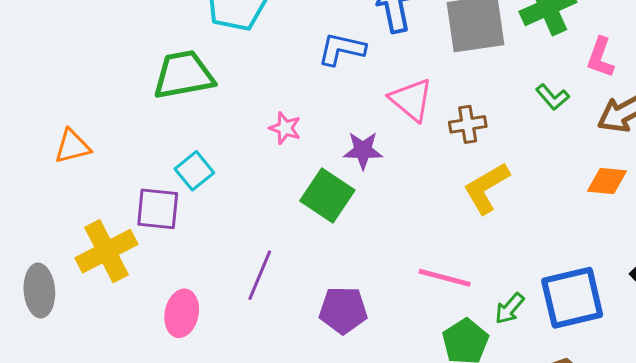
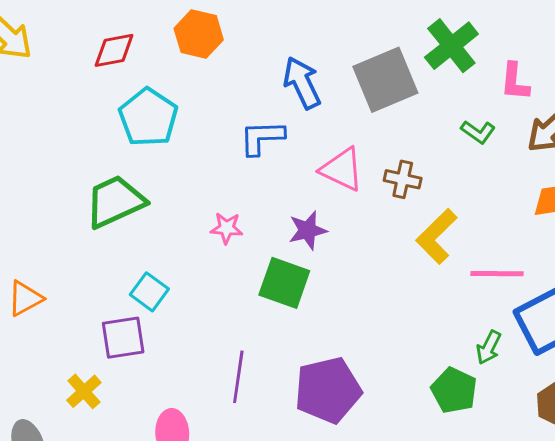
brown cross: (468, 124) -> (403, 179), turned 36
yellow cross: (106, 251) -> (84, 391), size x0.6
pink line: (445, 278) -> (497, 274), moved
purple pentagon: (343, 310) -> (328, 390), size x1.4

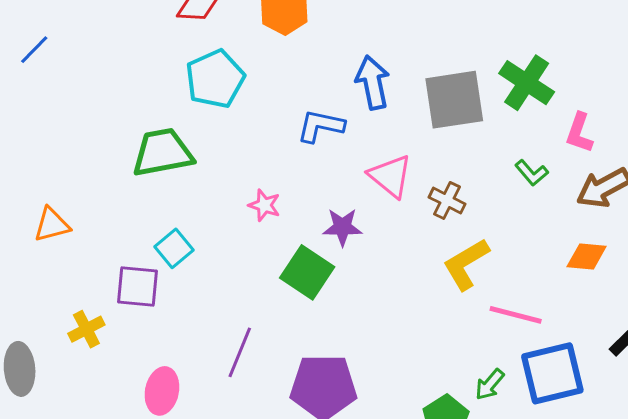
green cross: (451, 46) -> (527, 83), turned -32

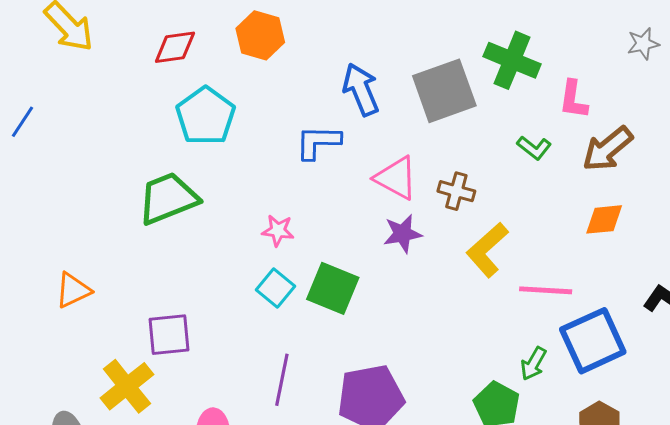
purple star: (342, 227) -> (403, 234), moved
cyan square: (174, 248) -> (276, 288), moved
yellow cross: (86, 329) -> (127, 386), size x1.5

